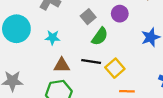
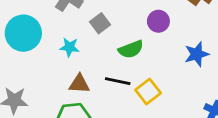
gray square: (88, 17) -> (100, 23), moved
green semicircle: (100, 36) -> (131, 49), turned 30

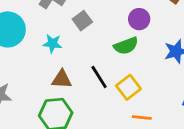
green semicircle: (131, 49) -> (126, 46), moved
black line: (118, 81) -> (99, 77), turned 45

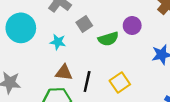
green semicircle: (126, 46) -> (108, 39), moved
black line: (99, 77) -> (87, 81), moved, turned 42

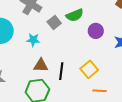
purple circle: (132, 26) -> (96, 31), moved
green semicircle: (108, 39) -> (75, 15), moved

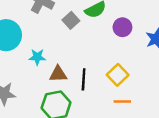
cyan star: (33, 40) -> (37, 57), moved
orange line: (100, 91) -> (122, 101), moved

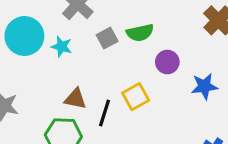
cyan star: (37, 57) -> (62, 47), moved
yellow square: (118, 75) -> (136, 97), moved

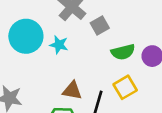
green semicircle: (140, 33) -> (123, 52), moved
gray square: (107, 38) -> (100, 26), moved

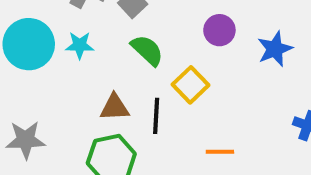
green semicircle: (123, 52) -> (147, 50), moved, turned -110

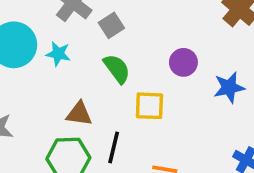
yellow square: (190, 85) -> (149, 106), turned 36
black line: (156, 116) -> (114, 147), moved

